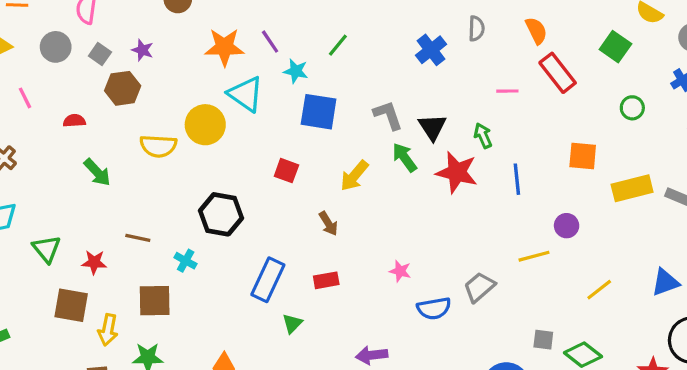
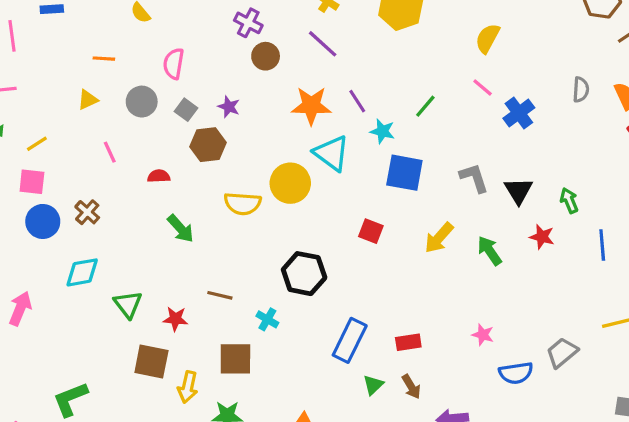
gray semicircle: (476, 29) -> (581, 90), moved
pink line: (507, 91) -> (483, 87), moved, turned 40
green arrow: (405, 158) -> (490, 251), moved
red star: (457, 172) -> (542, 237), size x0.6
brown arrow: (328, 223) -> (411, 387), moved

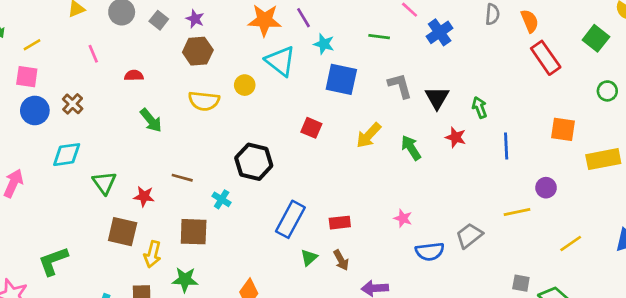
green line: (425, 106) -> (379, 37), moved, turned 55
brown hexagon: (208, 145) -> (198, 51), moved
yellow circle: (290, 183) -> (245, 85), size x0.6

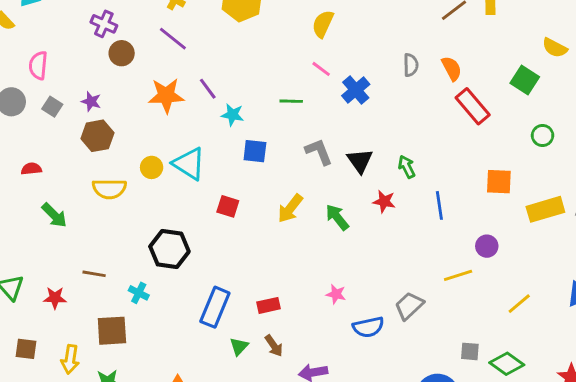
cyan triangle: (280, 61) -> (189, 164), moved
blue square: (341, 79) -> (255, 151), size x0.7
brown square: (123, 232) -> (26, 349), moved, size x0.7

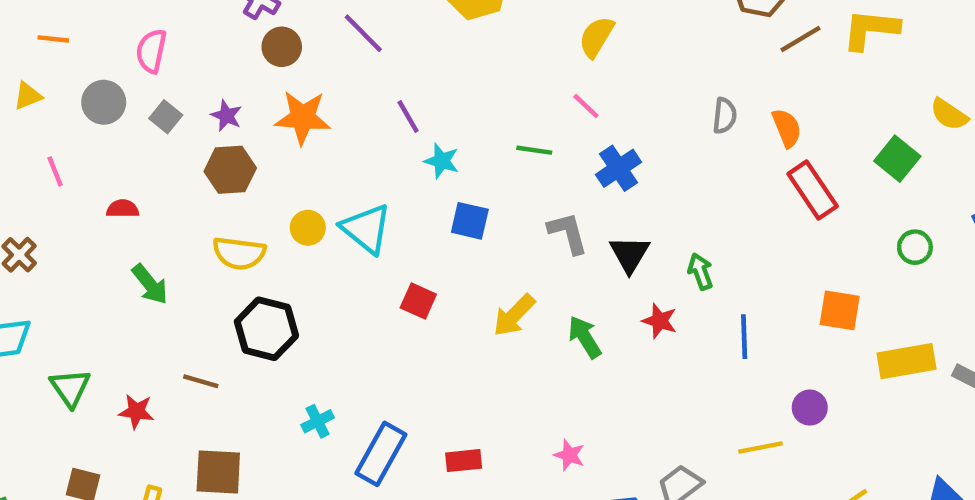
blue cross: (356, 90) -> (618, 168), moved
orange star: (166, 96) -> (303, 118), moved
black hexagon: (169, 249) -> (266, 329), moved
cyan cross: (139, 293) -> (318, 421), moved, turned 30

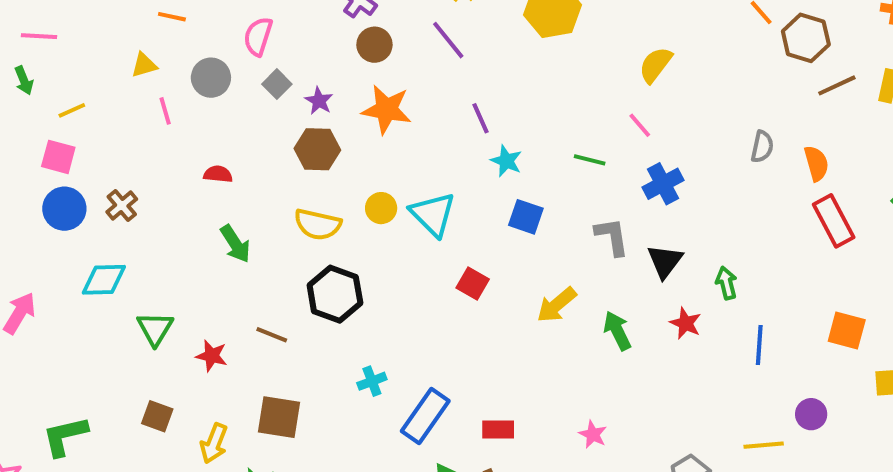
gray square: (166, 117) -> (277, 84), moved
pink line: (55, 171) -> (165, 111), moved

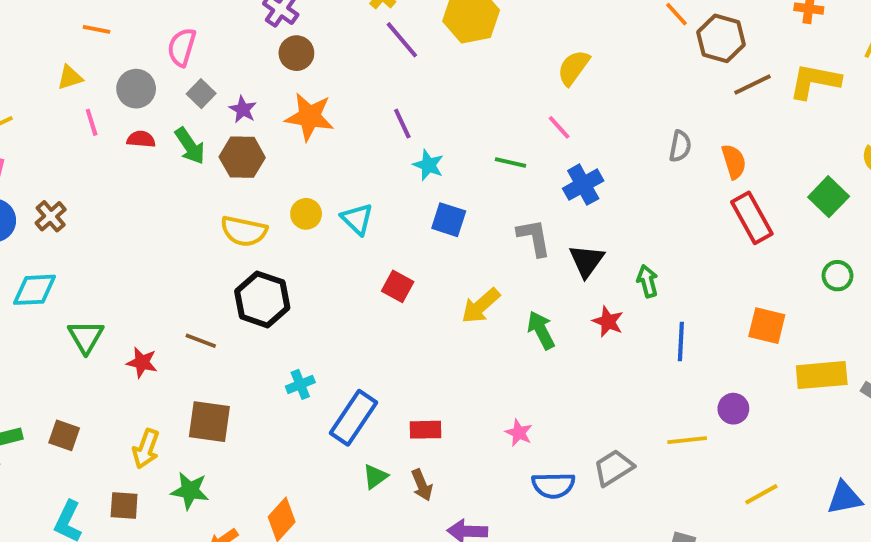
purple line: (448, 40) -> (402, 40), moved
red semicircle: (218, 174) -> (141, 139), moved
cyan triangle: (433, 214) -> (357, 219), size x0.7
green arrow: (235, 244) -> (190, 146), moved
brown square: (157, 416) -> (64, 435), moved

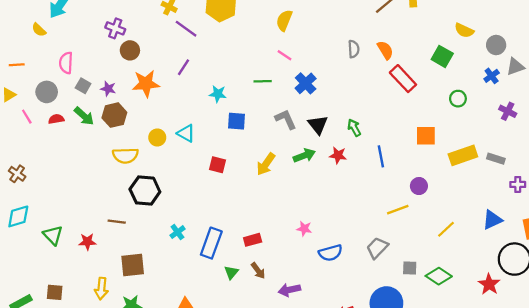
purple line: (402, 124) -> (183, 67), moved, turned 72
green arrow: (541, 330) -> (304, 156), moved, turned 110
gray trapezoid: (614, 468) -> (377, 248), moved

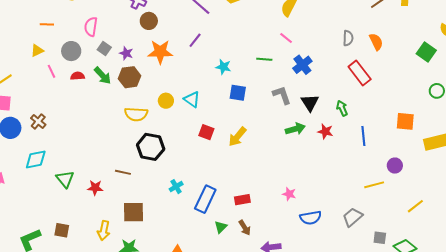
red rectangle: (403, 79) -> (360, 73), moved
yellow arrow: (266, 164) -> (237, 137), moved
red square: (218, 165) -> (206, 132), moved

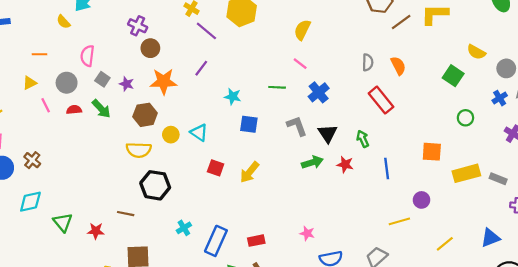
brown hexagon: (130, 77) -> (145, 115), moved

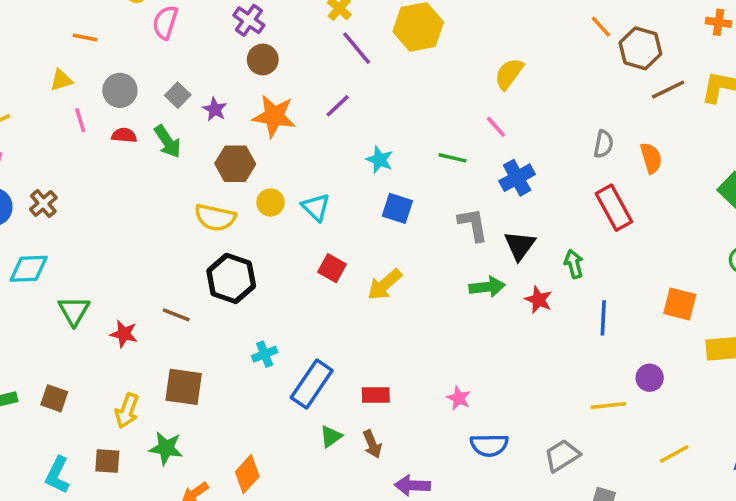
pink semicircle: (87, 56) -> (165, 22), moved

